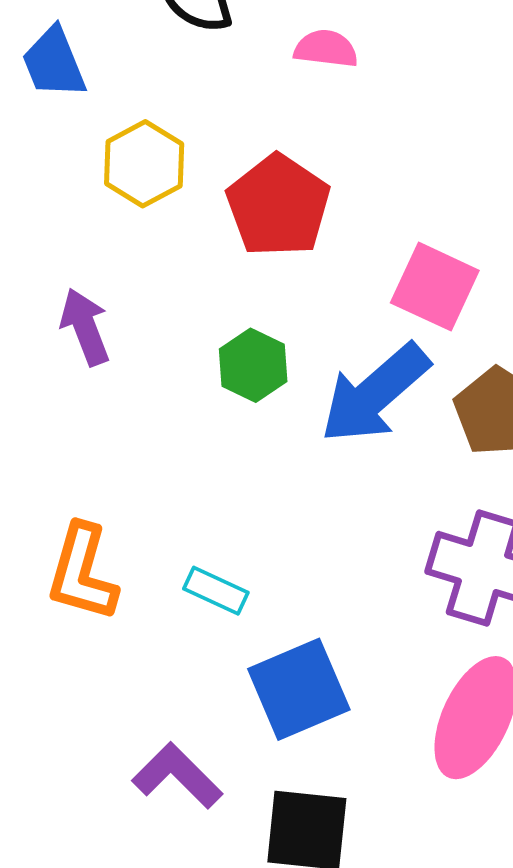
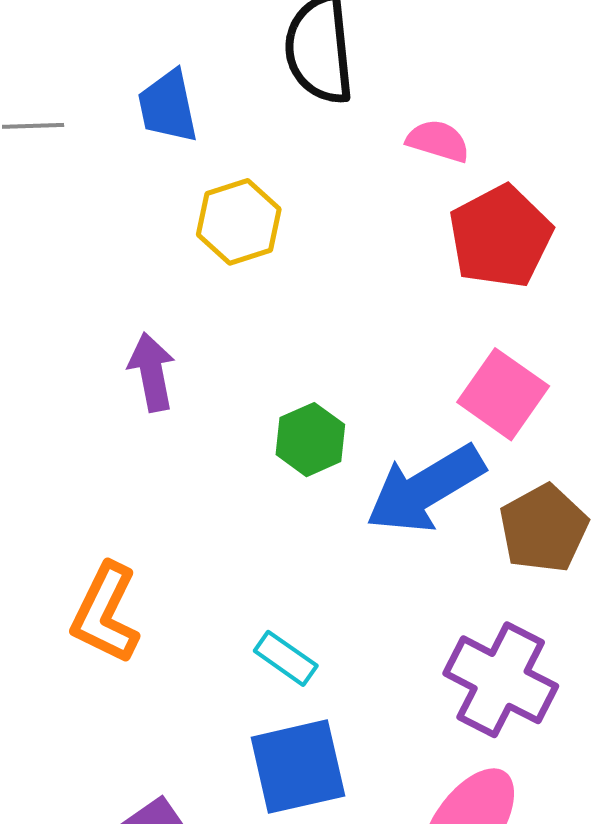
red pentagon: (278, 206) -> (500, 237), moved
cyan rectangle: (216, 591) -> (286, 658), moved

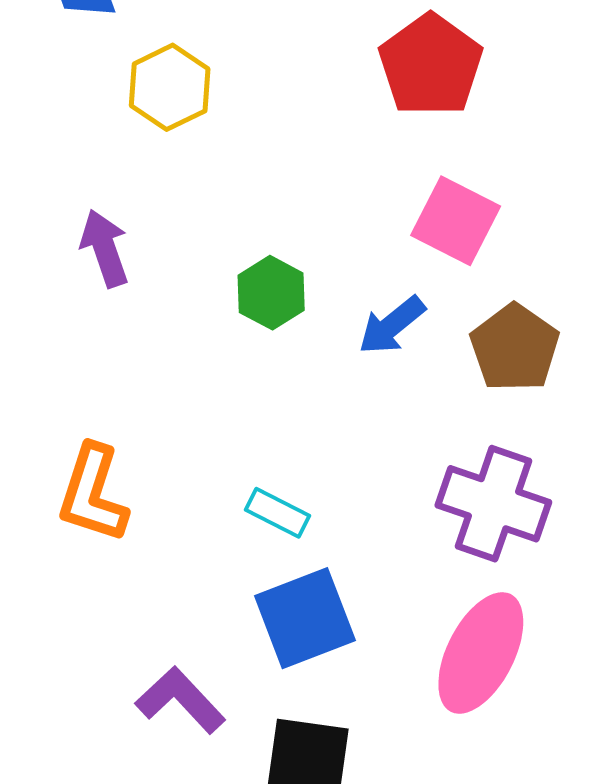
blue arrow: (425, 489) -> (392, 325), size x0.6

